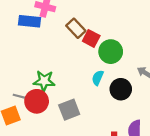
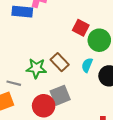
brown rectangle: (76, 28) -> (60, 62), moved
red circle: (37, 101) -> (44, 106), moved

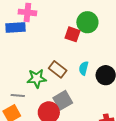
green circle: (99, 40) -> (87, 22), moved

